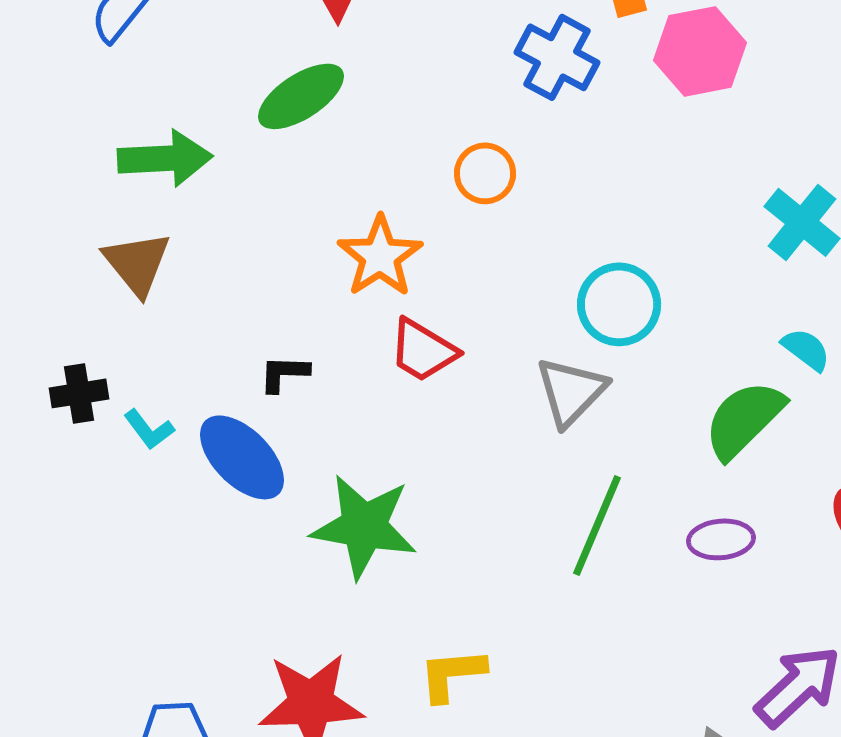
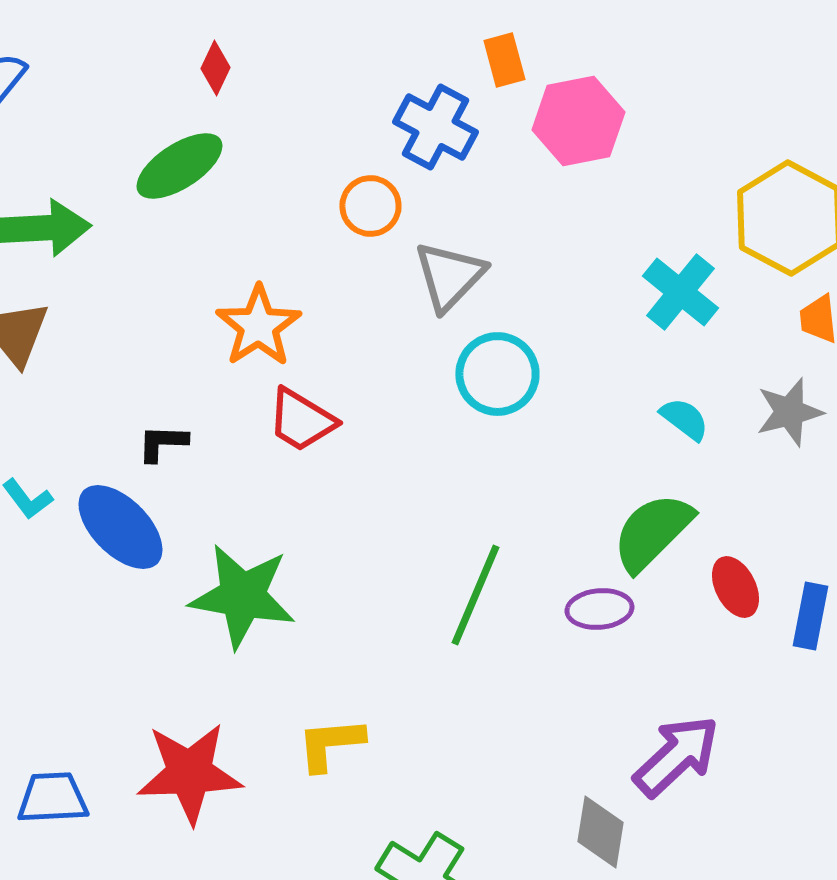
orange circle: (485, 173) -> (370, 206), moved
gray triangle: (571, 391) -> (449, 276), moved
green semicircle: (744, 419) -> (652, 532), moved

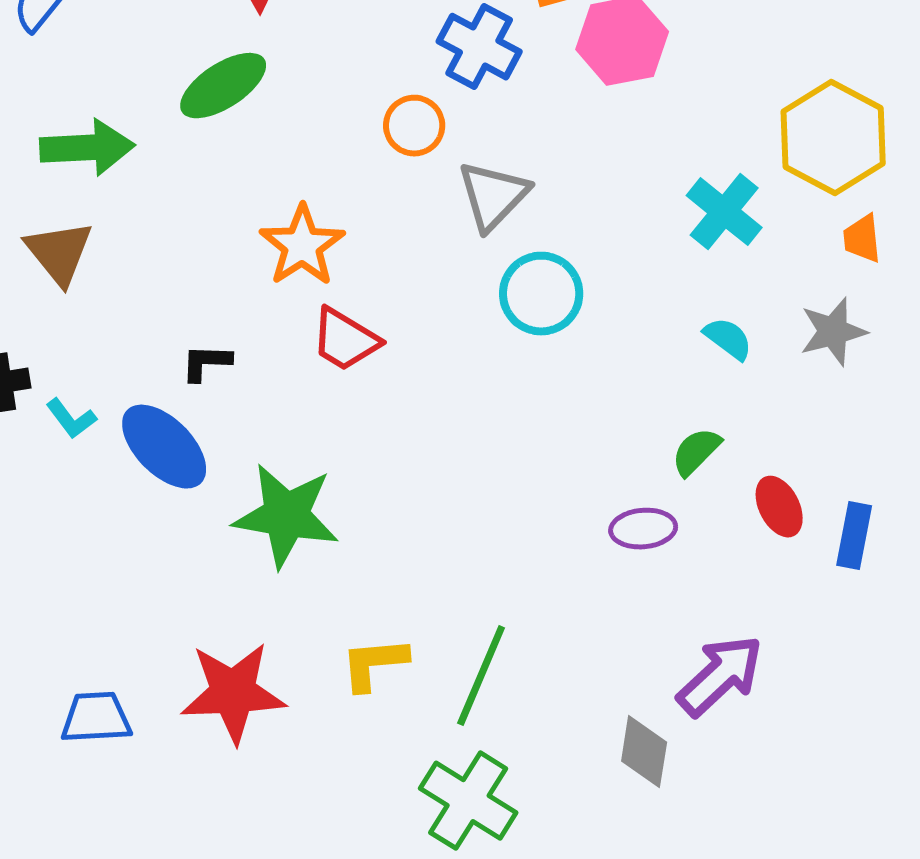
green semicircle: (652, 532) -> (696, 452), size x0.6
green line: (475, 595) -> (481, 676), moved

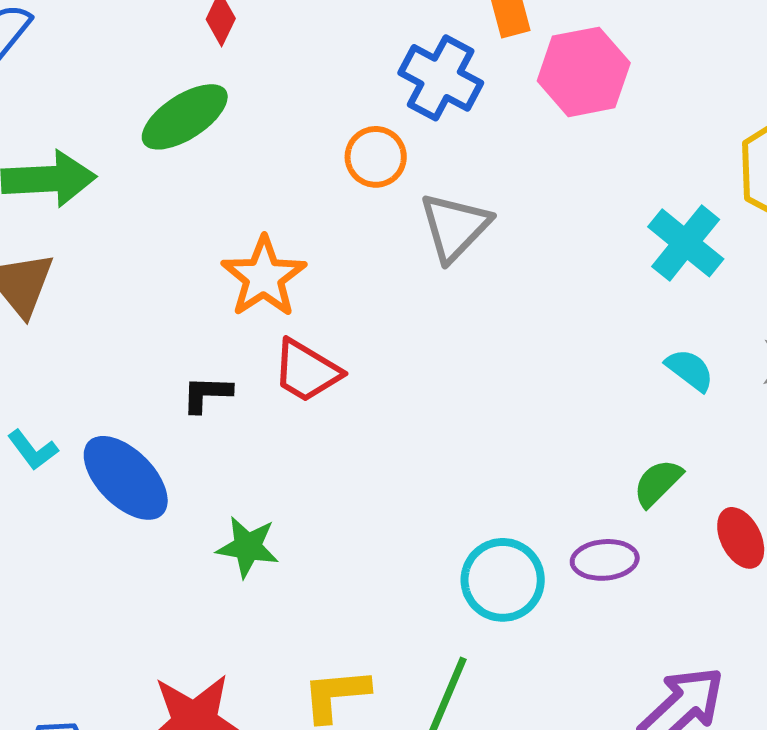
cyan circle: (541, 294) -> (503, 580), moved
black L-shape: (206, 363) -> (207, 394), moved
green star: (286, 516) -> (248, 547), size x0.6

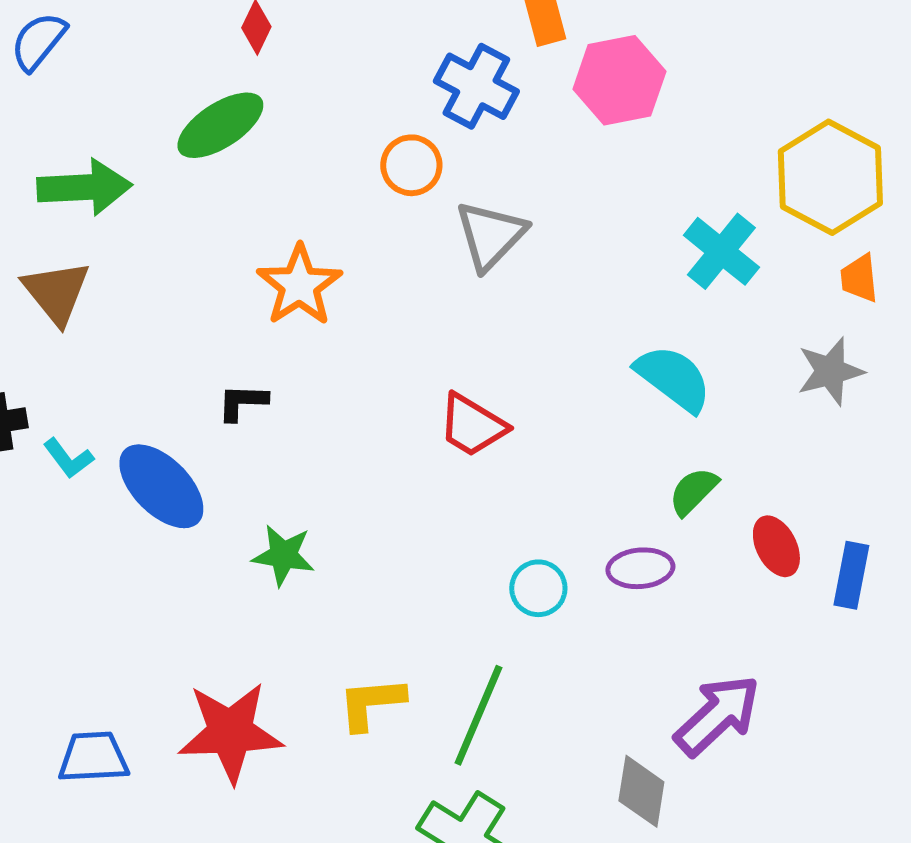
cyan semicircle: (690, 370) -> (673, 378), moved, size x1.6
red trapezoid: (307, 371) -> (472, 425), moved
cyan circle: (503, 580) -> (538, 588), size x0.7

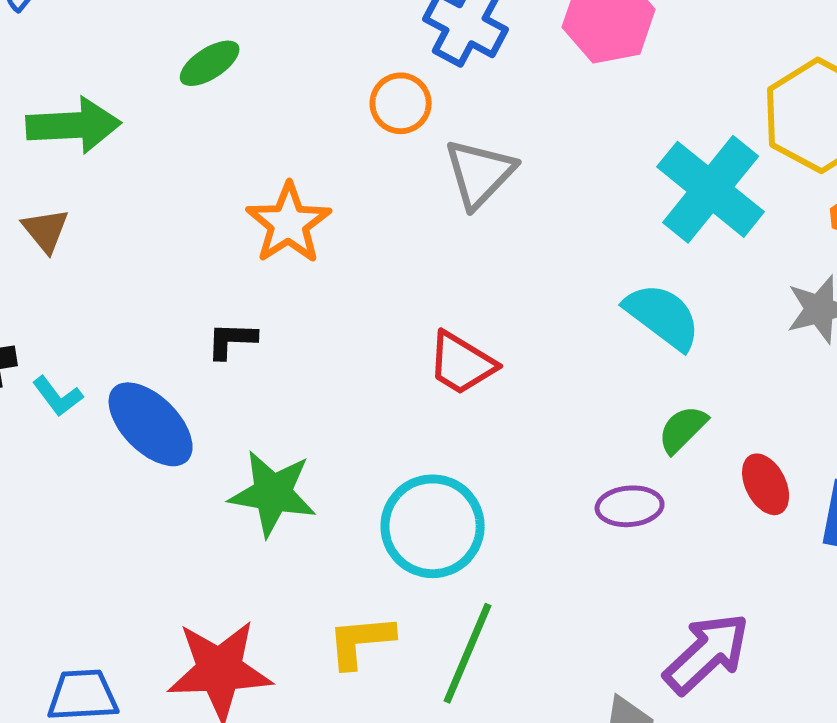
green ellipse: (220, 125) -> (210, 63), size x0.7
cyan cross: (721, 251) -> (711, 189), size x1.4
brown triangle: (56, 292) -> (46, 230), size x0.7
green star: (283, 555) -> (273, 493), size x1.4
cyan circle: (538, 588) -> (433, 526), moved, size x1.8

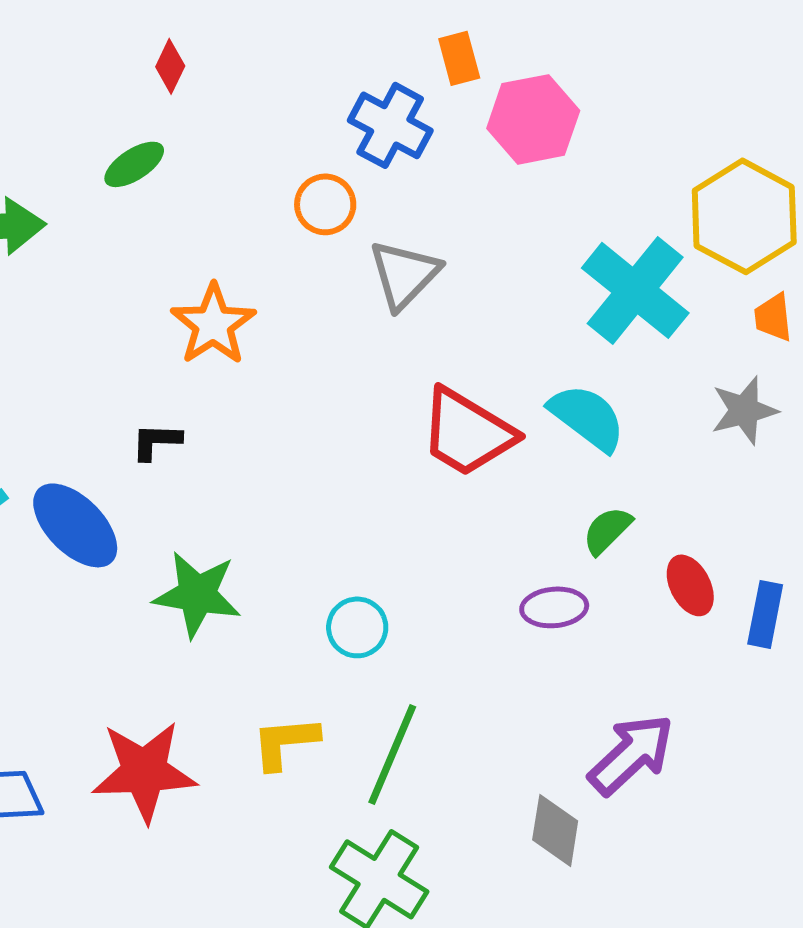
red trapezoid: (462, 363) -> (467, 432), moved, size x1.4
cyan circle: (433, 526) -> (357, 627), size x0.6

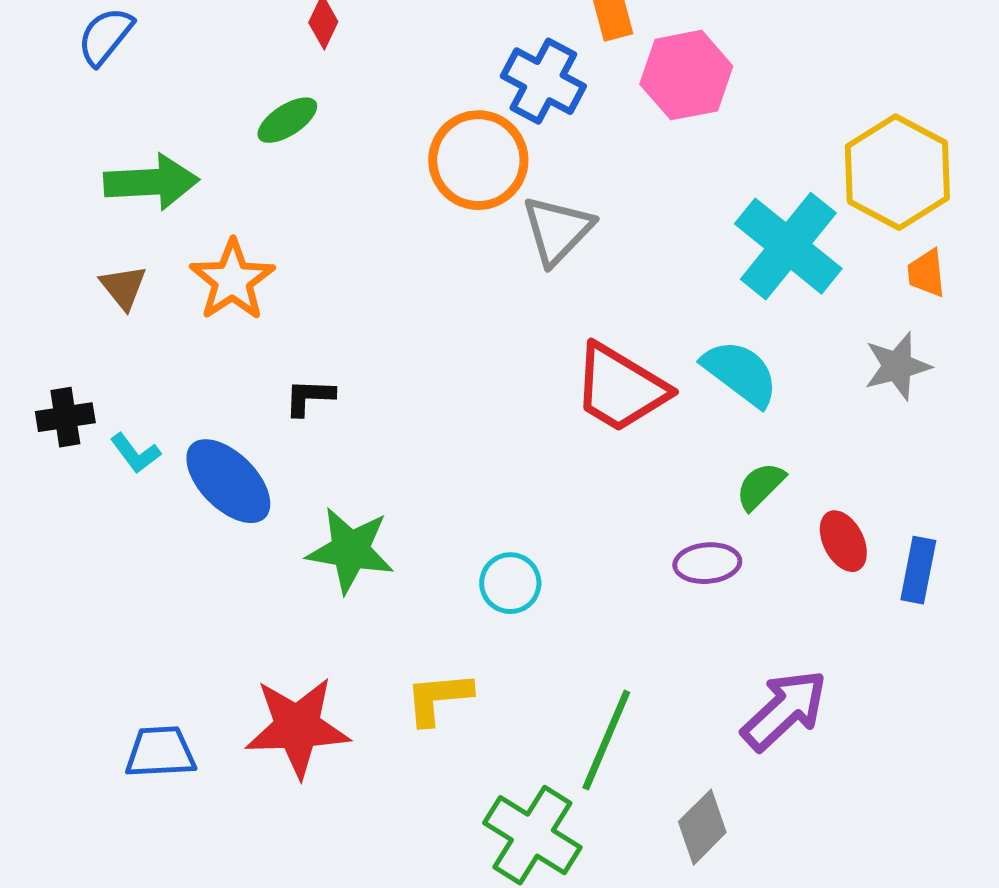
orange circle: (325, 204) -> (478, 160), size x1.6
orange star: (213, 324) -> (232, 280), moved
green line: (392, 754) -> (606, 740), moved
gray diamond: (555, 830) -> (702, 827), moved, turned 36

